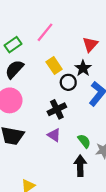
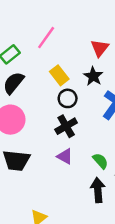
black circle: (68, 82) -> (68, 98), moved

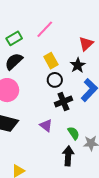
black cross: (66, 126) -> (63, 101), moved

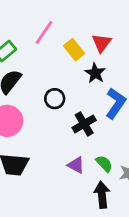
yellow rectangle: (51, 61) -> (74, 50), moved
black circle: (55, 80) -> (55, 99), moved
purple triangle: (46, 125) -> (76, 165), moved

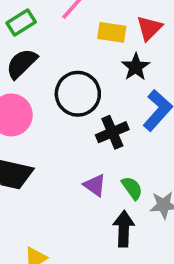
yellow rectangle: (74, 50) -> (112, 32), turned -50
black circle: (55, 99) -> (78, 94), size x1.6

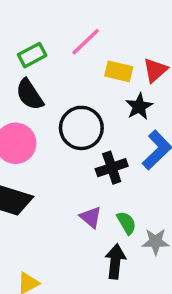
black semicircle: (22, 64) -> (30, 95), turned -84

